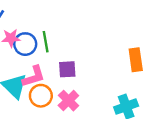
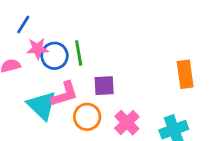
orange circle: (41, 96) -> (87, 117), moved
pink cross: (68, 101) -> (127, 123), moved

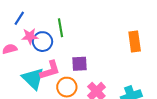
green line: (79, 53) -> (60, 28), moved
orange rectangle: (185, 74) -> (135, 42), moved

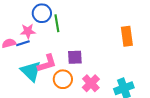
blue line: (19, 18) -> (23, 43), moved, turned 40
blue circle: (42, 42) -> (42, 13), moved

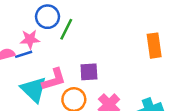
green line: (57, 23) -> (66, 29), turned 36

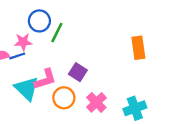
purple square: (89, 72) -> (78, 72), turned 36

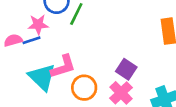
purple square: (78, 72) -> (126, 69), moved

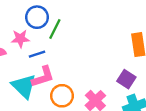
blue line: (32, 40) -> (37, 54), moved
purple square: (126, 69) -> (126, 79), moved

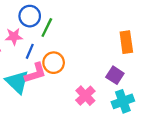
blue line: (37, 54) -> (30, 51), turned -49
orange circle: (62, 96) -> (54, 63), moved

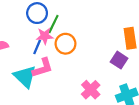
pink star: (14, 37) -> (45, 36), moved
orange circle: (54, 63) -> (65, 44), moved
purple square: (115, 75) -> (119, 60), moved

